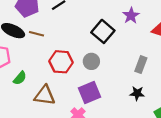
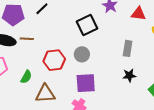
black square: (103, 31) -> (87, 25), turned 35
green semicircle: (20, 78) -> (26, 77), moved
purple square: (90, 93) -> (86, 83), turned 30

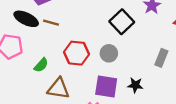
black square: (87, 25) -> (122, 22), turned -30
black star: (129, 75) -> (135, 85), moved

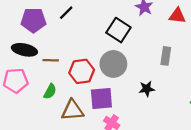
brown line: (51, 23) -> (51, 60), moved
gray circle: (109, 53) -> (113, 64), size x1.5
purple square: (106, 86) -> (101, 98), moved

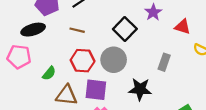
black ellipse: (24, 50) -> (33, 30), turned -40
brown line: (51, 60) -> (77, 30), moved
black star: (147, 89) -> (140, 89), size x1.5

